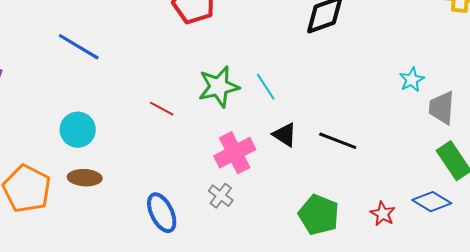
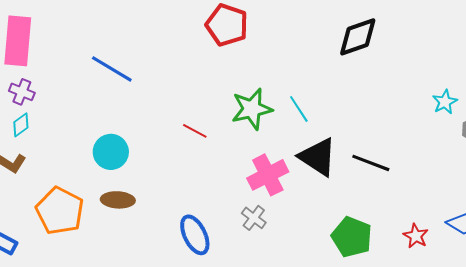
black triangle: (285, 135) -> (318, 157), size x1.6

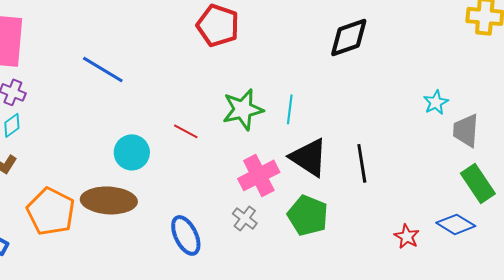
cyan line: (299, 109) -> (290, 109), turned 40
cyan circle: (111, 152) -> (132, 152), moved
black line: (371, 163) -> (362, 163), turned 60
brown ellipse: (118, 200) -> (109, 200), size x1.6
green pentagon: (352, 237) -> (308, 215), moved

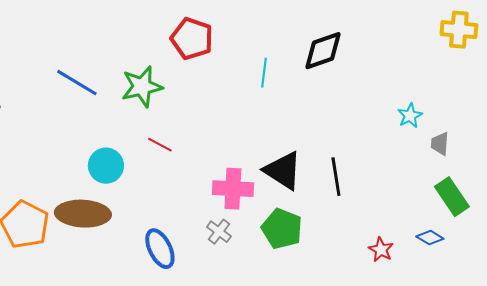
green star: (243, 109) -> (142, 87), moved
cyan line: (290, 109) -> (264, 73), moved
gray trapezoid: (466, 130) -> (440, 144), size x0.7
pink cross: (259, 175) -> (233, 189), turned 30
blue diamond: (456, 224) -> (430, 238), size x0.7

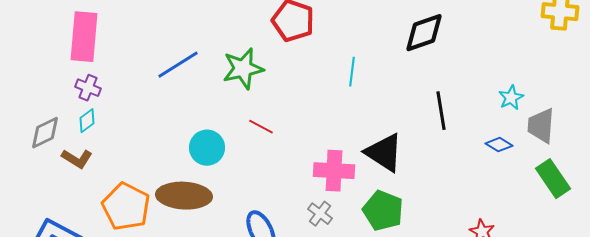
cyan line: (264, 73) -> (352, 72), moved
blue line: (77, 83) -> (178, 65), turned -63
gray trapezoid: (440, 144) -> (541, 126), size x1.5
black line: (336, 177) -> (441, 111), moved
blue diamond: (430, 238) -> (499, 145), moved

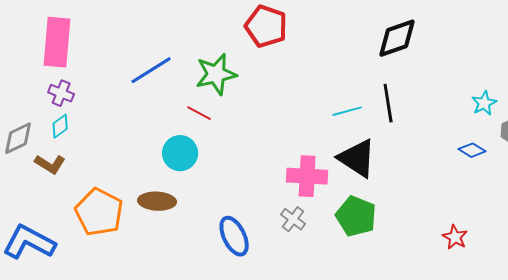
cyan line: (352, 72) -> (347, 111), moved, turned 68
black line: (441, 111) -> (388, 103), moved
red line: (261, 127) -> (199, 113), moved
brown ellipse: (184, 196) -> (157, 201), size x0.7

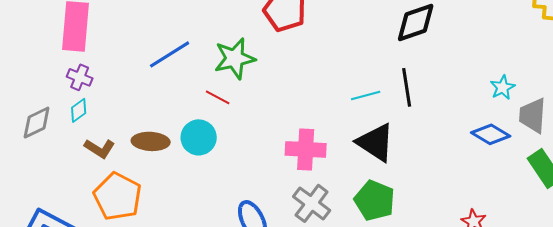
blue diamond: (472, 150) -> (491, 134), size x1.4
brown L-shape: (50, 164) -> (100, 148), moved
pink cross: (307, 176) -> (306, 149), moved
brown ellipse: (157, 201) -> (151, 141), moved
gray cross: (293, 219) -> (312, 203), size x1.5

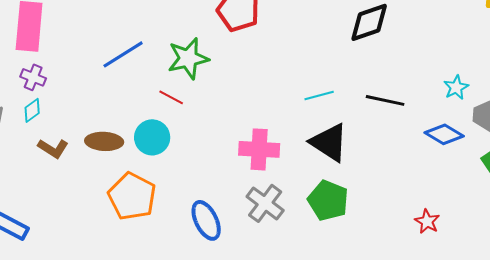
black line: (407, 87) -> (385, 100), moved, turned -69
orange pentagon: (118, 196) -> (132, 196), moved

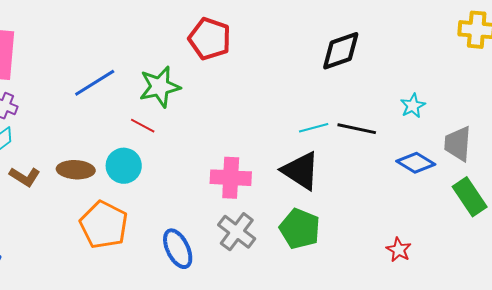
cyan star: (456, 87) -> (413, 106), moved
cyan line: (319, 95) -> (314, 128), moved

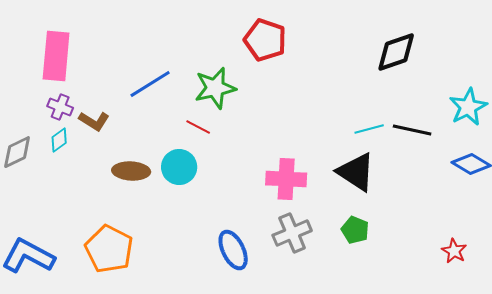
cyan star: (413, 106) -> (468, 107), size x1.5
brown L-shape: (25, 177) -> (94, 121), moved
orange pentagon: (104, 225) -> (109, 249), moved
green pentagon: (300, 229) -> (355, 230), size x0.7
gray cross: (237, 232) -> (292, 233), turned 30

